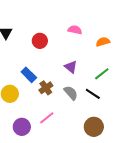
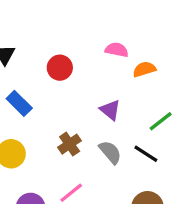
orange semicircle: (103, 42) -> (144, 69), moved
blue rectangle: (29, 75) -> (19, 103), moved

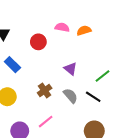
pink semicircle: (117, 50) -> (62, 27), moved
orange semicircle: (144, 69) -> (84, 30), moved

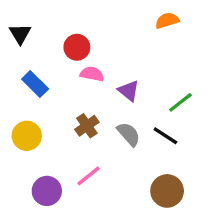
pink semicircle: (62, 27) -> (92, 74), moved
orange semicircle: (84, 30) -> (167, 20), moved

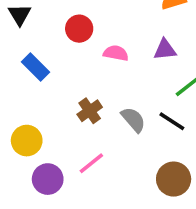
pink semicircle: (92, 74) -> (116, 53), moved
purple triangle: (129, 91) -> (165, 50), moved, turned -45
yellow circle: (27, 136) -> (27, 141), moved

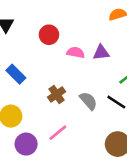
purple triangle: (165, 50) -> (101, 53), moved
blue rectangle: (35, 67) -> (16, 74), moved

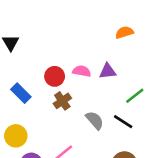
red circle: (49, 35) -> (55, 76), moved
brown cross: (57, 94) -> (62, 101), moved

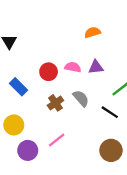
orange semicircle: (124, 32) -> (92, 32), moved
brown cross: (62, 101) -> (55, 103), moved
gray semicircle: (95, 120) -> (81, 98), moved

